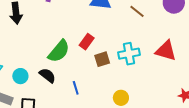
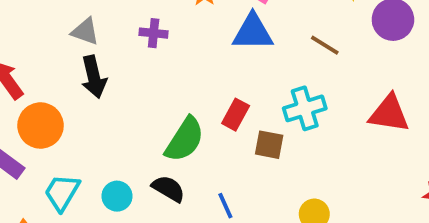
cyan cross: (129, 54) -> (305, 108), moved
brown square: (102, 59) -> (269, 145), turned 35

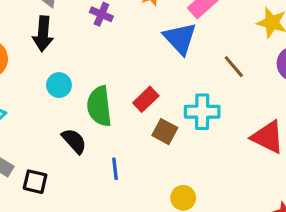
blue triangle: (253, 32) -> (180, 38), turned 30
green semicircle: (185, 140) -> (99, 106), turned 123
cyan circle: (117, 196) -> (59, 85), moved

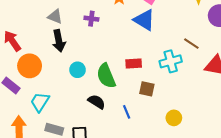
brown line: (234, 67) -> (191, 44), moved
red rectangle: (146, 99) -> (134, 63), turned 56
brown square: (165, 132) -> (147, 89), moved

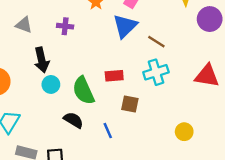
blue triangle: (144, 20) -> (125, 26), turned 45
black arrow: (59, 41) -> (42, 60), moved
brown line: (191, 44) -> (156, 42), moved
yellow circle: (174, 118) -> (184, 132), moved

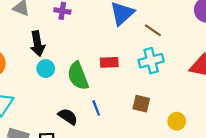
brown square: (130, 104) -> (141, 104), moved
black semicircle: (73, 120) -> (68, 117), moved
blue line: (108, 131) -> (96, 108), moved

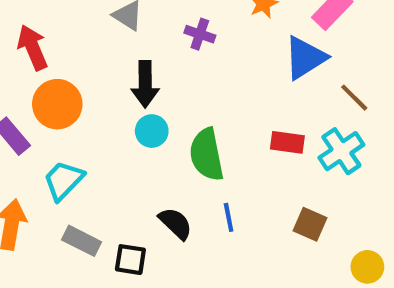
cyan cross: (151, 61) -> (341, 151), turned -30
red rectangle: (109, 62) -> (287, 142), moved

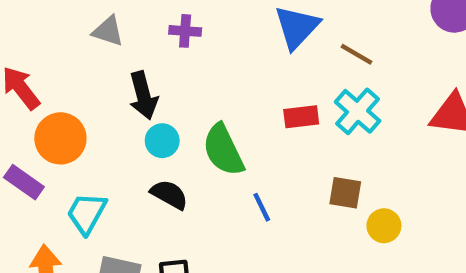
black semicircle: (176, 223) -> (169, 195), moved
yellow circle: (367, 267) -> (384, 226), moved

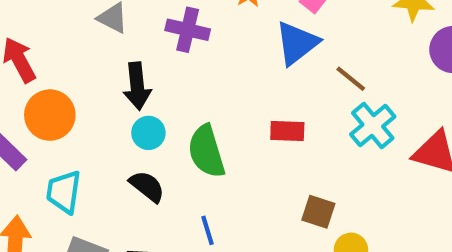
purple cross: (185, 31) -> (188, 30), size x1.4
cyan cross: (358, 111) -> (373, 125), moved
blue line: (262, 207) -> (207, 230), moved
cyan trapezoid: (87, 213) -> (64, 192), turned -30

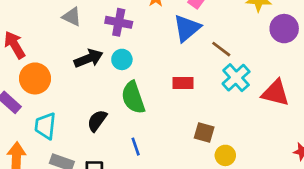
black arrow: (137, 86) -> (89, 58), turned -104
cyan circle: (148, 133) -> (122, 59), moved
black semicircle: (147, 186) -> (97, 121), turned -90

